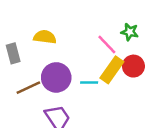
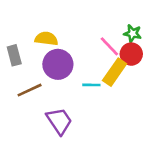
red circle: (133, 66) -> (131, 54), moved
purple circle: (56, 77) -> (58, 64), moved

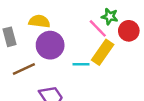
green star: (133, 33) -> (110, 17), moved
red circle: (131, 54) -> (129, 31), moved

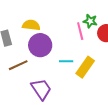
pink line: (98, 28) -> (80, 31), turned 30
yellow rectangle: (103, 52) -> (85, 67), moved

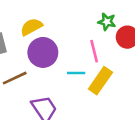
yellow semicircle: (31, 25) -> (31, 27), turned -36
pink line: (80, 31) -> (94, 51), moved

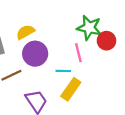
green star: (107, 22) -> (89, 28), size x1.6
yellow rectangle: (100, 81) -> (71, 89), moved

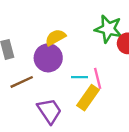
yellow semicircle: (25, 32) -> (55, 37), moved
pink line: (78, 53) -> (98, 78), moved

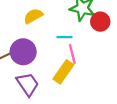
purple circle: (48, 58) -> (23, 52), moved
cyan line: (80, 77) -> (64, 37), moved

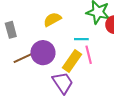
yellow rectangle: (63, 72) -> (72, 61), moved
purple trapezoid: (28, 84) -> (63, 83), moved

